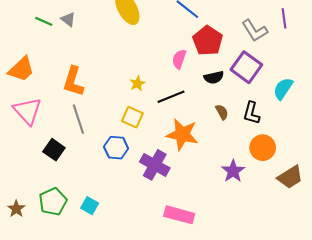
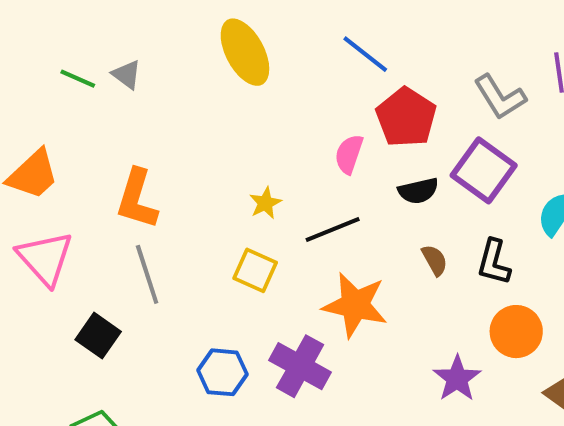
blue hexagon: (116, 148) -> (223, 372), moved

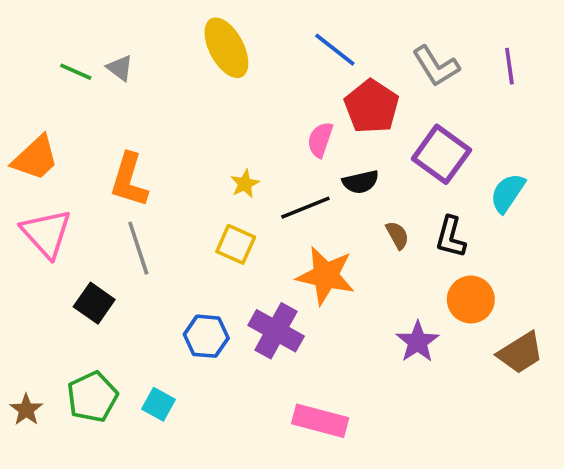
gray L-shape: (500, 97) -> (436, 66), moved
black semicircle: (418, 191) -> (361, 182), moved

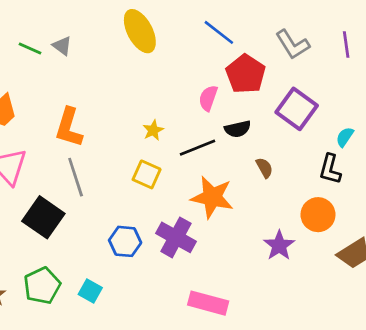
cyan semicircle: (508, 193) -> (345, 137), size x0.7
black L-shape: (451, 237) -> (330, 169), moved
black square: (94, 303) -> (43, 217), size x1.4

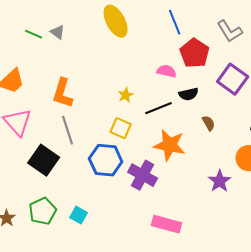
blue line: (219, 32) -> (175, 22), turned 30
pink semicircle: (208, 98) -> (167, 71), turned 84
blue hexagon: (125, 241) -> (106, 160), moved, size x1.4

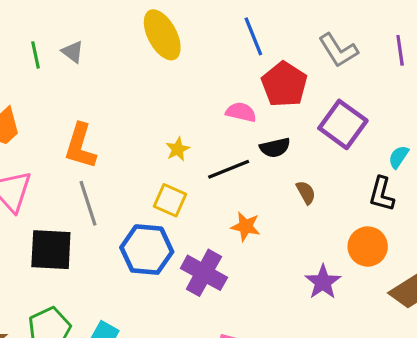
green line: (34, 34) -> (36, 55), turned 54
orange star: (170, 145) -> (246, 226), size x0.6
black square: (44, 160) -> (51, 250), turned -32

